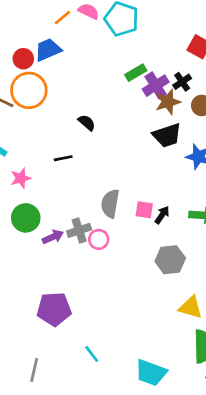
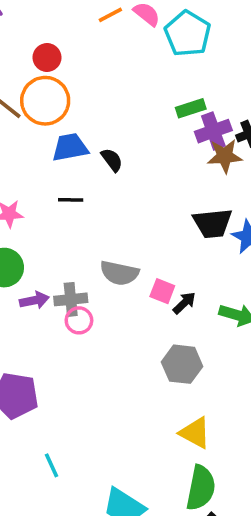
blue trapezoid: (48, 50) -> (70, 147), moved
black trapezoid: (167, 135) -> (213, 223), moved
gray semicircle: (110, 204) -> (119, 273), turned -100
pink circle: (99, 239) -> (79, 320), moved

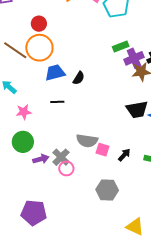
black semicircle: (112, 160) -> (79, 78), turned 72
pink square: (162, 291) -> (103, 150), moved
gray cross: (71, 299) -> (61, 157), turned -36
gray hexagon: (182, 364) -> (107, 190), moved

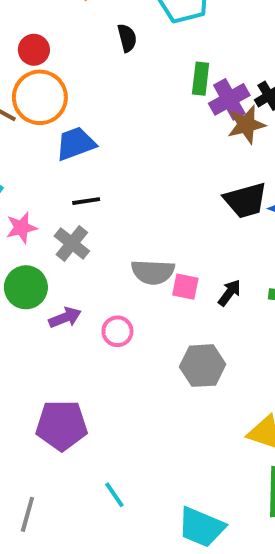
green rectangle: (121, 47) -> (201, 79), turned -56
black semicircle: (79, 78) -> (127, 38), moved, turned -40
gray cross: (61, 157) -> (72, 243), moved

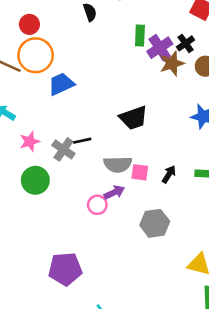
black trapezoid: (246, 200) -> (133, 118), moved
black line: (86, 201) -> (82, 141), moved
purple arrow: (65, 318) -> (114, 192), moved

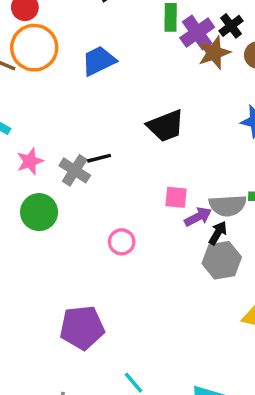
blue trapezoid: (61, 84) -> (99, 61), moved
gray semicircle: (118, 164) -> (228, 205), moved
black arrow: (169, 174) -> (218, 233), moved
purple arrow: (114, 192) -> (198, 217), moved
gray hexagon: (155, 223) -> (222, 260), moved

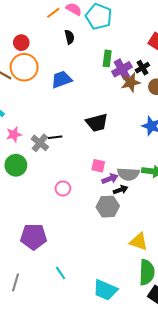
black arrow: (218, 233) -> (121, 190), turned 32
gray hexagon: (222, 260) -> (108, 207), moved

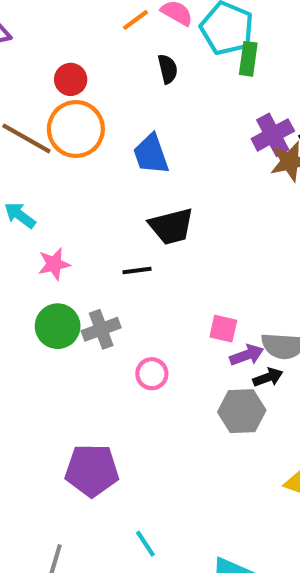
green rectangle: (107, 58) -> (248, 59), moved
blue trapezoid: (62, 79) -> (151, 154), turned -90
black trapezoid: (97, 123) -> (171, 226), moved
gray cross: (40, 143) -> (101, 329), moved, turned 30

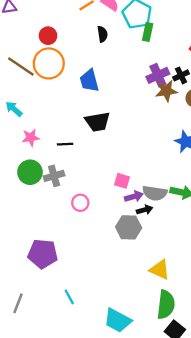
black line: (137, 271) -> (65, 144), moved

